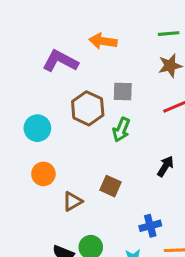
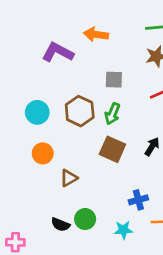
brown hexagon: (88, 108) -> (80, 111), moved
brown square: (111, 186) -> (112, 149), moved, size x1.4

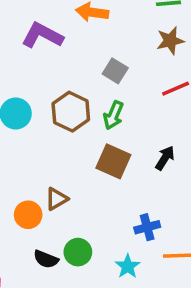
gray square: (114, 80) -> (115, 71), turned 30
orange circle: (43, 153) -> (28, 215), moved
cyan star: (123, 230) -> (128, 266), turned -30

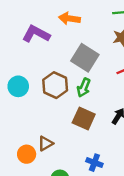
gray square: (115, 71) -> (85, 58), size x1.6
blue cross: (147, 227) -> (94, 163), moved, turned 35

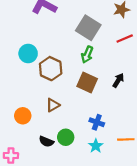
brown hexagon: (55, 85) -> (51, 69), moved
orange circle: (27, 154) -> (23, 116), moved

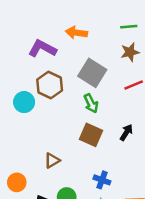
green arrow: (87, 55) -> (91, 103), turned -49
brown hexagon: (51, 69) -> (50, 85), moved
orange circle: (23, 116) -> (17, 182), moved

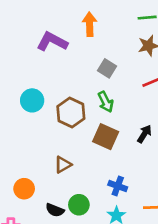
orange arrow: (76, 33) -> (90, 24), turned 80
gray square: (92, 73) -> (107, 68), size x0.6
brown hexagon: (50, 85) -> (71, 112), moved

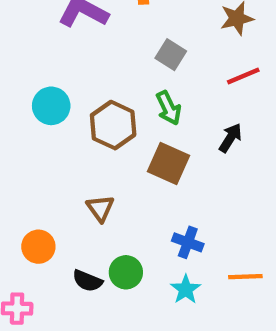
black arrow: (144, 134) -> (230, 138), moved
brown triangle: (63, 165) -> (100, 208), turned -36

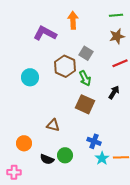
brown hexagon: (113, 125) -> (65, 66), moved
brown triangle: (100, 208) -> (53, 125), turned -40
cyan star: (186, 289) -> (102, 158), moved

